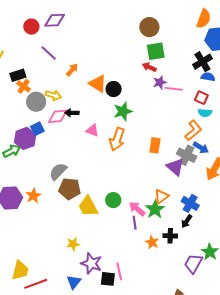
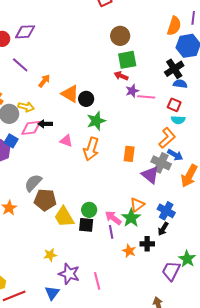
blue square: (37, 129) -> (11, 141), turned -32
black square: (108, 279) -> (86, 225), moved

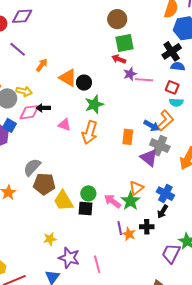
blue arrow: (175, 155) -> (152, 126), moved
purple line: (111, 232) -> (120, 228), moved

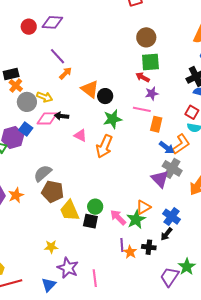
purple line: (18, 49) -> (57, 56), moved
pink line: (144, 80) -> (142, 109), moved
orange rectangle: (128, 137) -> (156, 124), moved

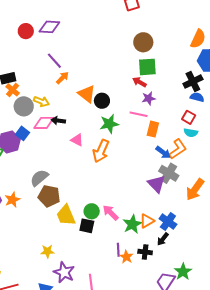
orange triangle: (143, 207) -> (147, 221), moved
pink arrow: (118, 217) -> (111, 213), moved

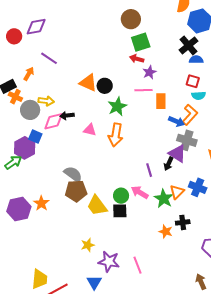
orange arrow: (62, 78) -> (29, 74), moved
gray semicircle: (39, 178) -> (73, 174), moved, turned 90
black arrow: (163, 239) -> (169, 164), moved
purple line: (118, 250) -> (149, 170), moved

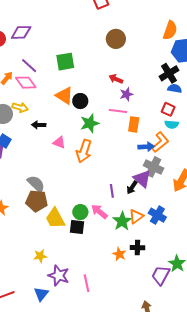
green square: (141, 42) -> (65, 62), moved
pink diamond: (54, 121) -> (26, 83), moved, turned 60
blue arrow: (177, 121) -> (146, 147), turned -35

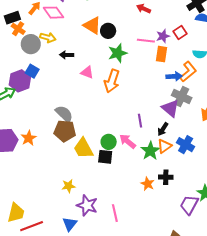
purple star: (126, 94) -> (163, 36), moved
red square: (168, 109) -> (180, 32), moved, turned 32
black arrow: (132, 187) -> (163, 129), moved

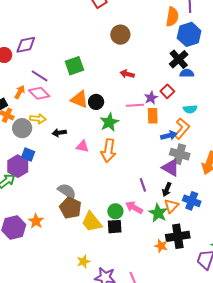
brown pentagon: (65, 131) -> (70, 208), turned 30
black cross: (166, 177) -> (178, 236), size x1.6

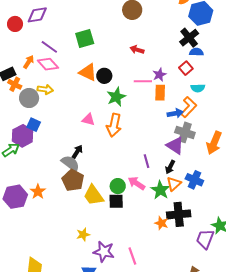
red square: (167, 91) -> (186, 68), moved
black arrow: (59, 133) -> (77, 152), moved, turned 128

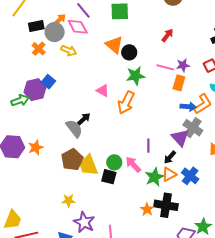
red arrow: (137, 50) -> (167, 35), turned 96
orange cross: (15, 84) -> (39, 49), moved
gray circle: (29, 98) -> (55, 32), moved
brown pentagon: (73, 180) -> (72, 160), moved

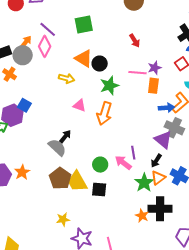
pink diamond: (78, 27) -> (45, 46), turned 65
red arrow: (167, 35) -> (135, 41), turned 120
yellow arrow: (69, 51) -> (67, 78), moved
green circle: (114, 162) -> (100, 165), moved
pink arrow: (133, 164) -> (123, 163), moved

